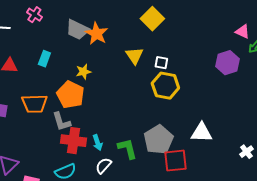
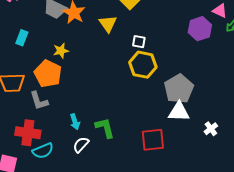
yellow triangle: (134, 56) -> (108, 24), moved
purple hexagon: (227, 63) -> (200, 29), moved
gray pentagon: (158, 140) -> (179, 89), moved
red cross: (73, 141) -> (28, 133), moved
white cross: (246, 152) -> (211, 129), moved

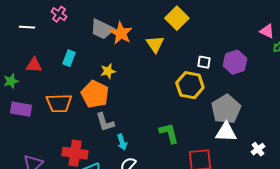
purple hexagon: (200, 29) -> (235, 62), moved
white square: (139, 42) -> (204, 62), moved
gray L-shape: (39, 101) -> (105, 122), moved
green L-shape: (105, 128) -> (169, 133), moved

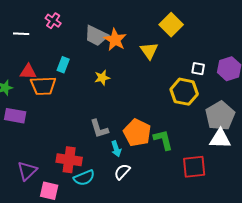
orange pentagon: (95, 94) -> (137, 133), moved
orange trapezoid: (59, 103) -> (43, 86), moved

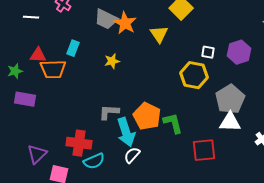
gray L-shape: (99, 129) -> (109, 112), turned 110
cyan arrow: (116, 149) -> (126, 132), size x1.8

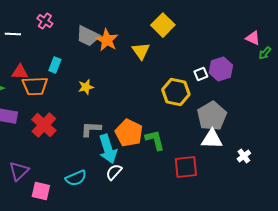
white square: (208, 52) -> (201, 74), moved, turned -32
yellow star: (112, 61) -> (86, 87), moved
red cross: (79, 143) -> (44, 125), moved, turned 35

